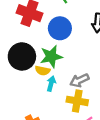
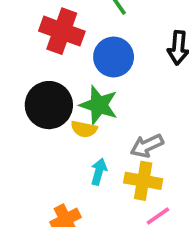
green star: (51, 56) -> (99, 105), turned 30
cyan arrow: (51, 84) -> (99, 172), moved

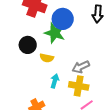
black circle: (49, 105) -> (28, 45), size x0.7
green star: (99, 105) -> (55, 33), moved

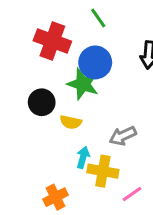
yellow cross: (79, 86) -> (103, 171), moved

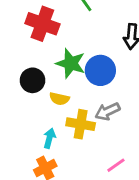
blue circle: (95, 62) -> (100, 70), moved
cyan arrow: (83, 157) -> (49, 138), moved
yellow cross: (103, 171) -> (81, 124), moved

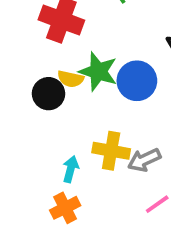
yellow semicircle: (59, 99) -> (71, 79), moved
gray arrow: (107, 111) -> (144, 160), moved

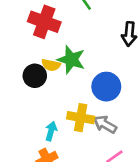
blue circle: (137, 81) -> (106, 87), moved
gray arrow: (144, 160) -> (105, 124), turned 55

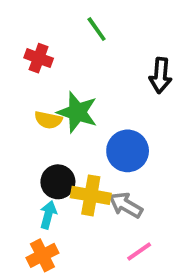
red cross: (44, 22) -> (39, 58), size x0.6
black circle: (35, 76) -> (58, 182), moved

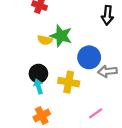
black circle: (58, 182) -> (38, 74), moved
gray arrow: (126, 205) -> (107, 71), moved, turned -36
cyan arrow: (48, 215) -> (38, 86), moved, turned -32

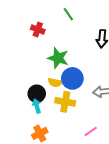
yellow semicircle: (45, 40) -> (55, 83), moved
blue circle: (89, 57) -> (72, 78), moved

